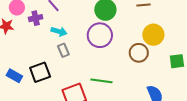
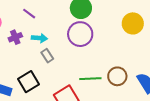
purple cross: (36, 18) -> (15, 37), moved
brown circle: (139, 53) -> (117, 76), moved

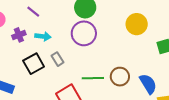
gray rectangle: (47, 56) -> (57, 59), moved
black square: (28, 82) -> (34, 64), moved

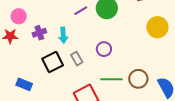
purple line: (33, 12) -> (81, 11), moved, turned -72
purple circle: (84, 33) -> (104, 49), moved, size x0.6
cyan arrow: (43, 36) -> (63, 35), turned 77

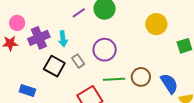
purple cross: (39, 33) -> (39, 38), size x1.5
purple circle: (104, 49) -> (105, 50), size x1.5
black square: (53, 62) -> (54, 66), turned -30

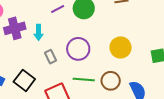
yellow circle: (156, 24) -> (121, 48), moved
black square: (54, 66) -> (24, 80), moved

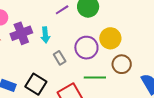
yellow circle: (121, 48) -> (110, 38), moved
brown circle: (111, 81) -> (122, 64), moved

